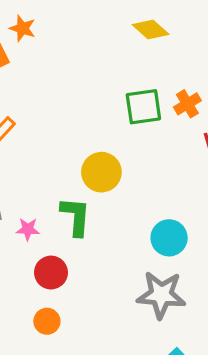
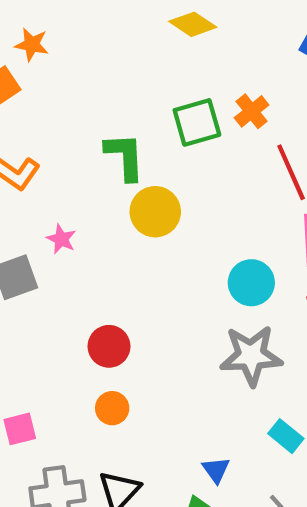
green L-shape: (76, 216) -> (125, 156), moved
pink star: (28, 229) -> (61, 239), moved, turned 30

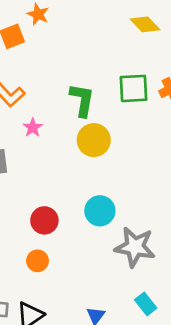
pink star: (61, 239) -> (33, 128), moved
cyan circle: (251, 283) -> (100, 211), moved

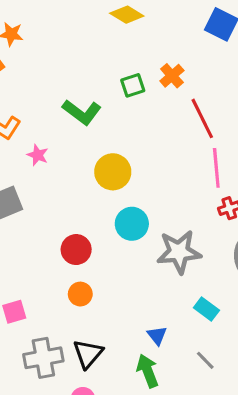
green square: (134, 88) -> (133, 85), size x0.7
green L-shape: (82, 100) -> (82, 112), turned 132
yellow circle: (94, 140) -> (113, 172), moved

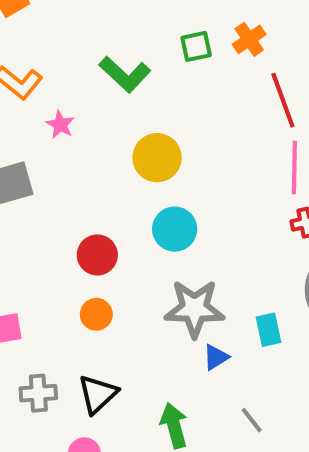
gray star: (179, 252) -> (194, 309), moved
cyan rectangle: (206, 309) -> (269, 330), moved, turned 35
blue triangle: (157, 335) -> (216, 357), moved, turned 30
gray cross: (43, 358) -> (38, 393), size x0.7

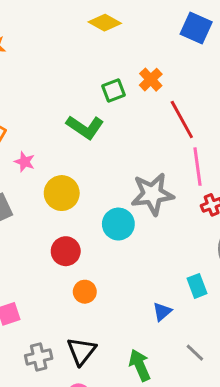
green L-shape: (125, 74) -> (85, 127), moved
yellow circle: (157, 158) -> (62, 193), moved
gray star: (194, 309) -> (152, 194), moved
orange circle: (96, 314) -> (85, 292), moved

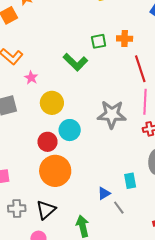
orange cross: (151, 80) -> (125, 39), turned 35
cyan circle: (118, 224) -> (70, 130), moved
orange circle: (85, 292) -> (55, 171), size x2.0
gray line: (195, 353) -> (119, 208), moved

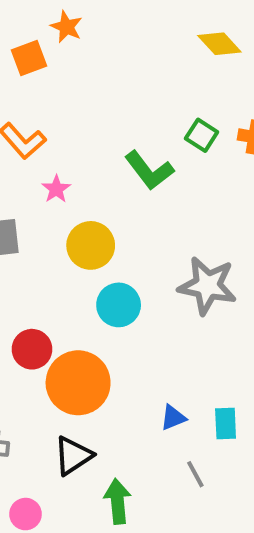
green square: (99, 41) -> (202, 135), turned 35
red circle: (48, 142) -> (32, 349), moved
blue triangle: (104, 193) -> (173, 418), moved
black triangle: (46, 210) -> (73, 456), moved

